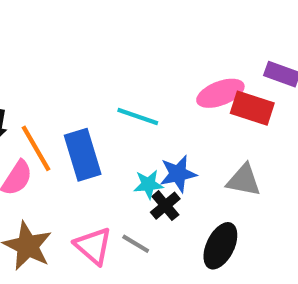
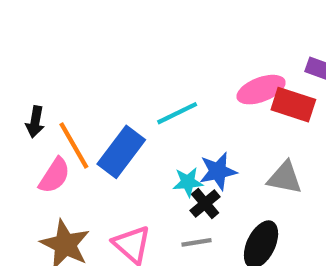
cyan line: (138, 117) -> (177, 113), turned -45
blue rectangle: (83, 155) -> (121, 152), turned 54
gray line: (136, 244) -> (196, 242), moved, turned -40

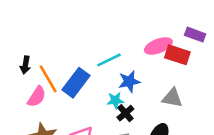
blue star: (218, 171) -> (129, 81), moved

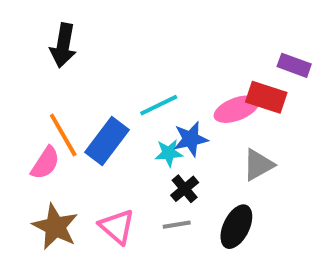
pink ellipse: (158, 46) -> (236, 109), moved
black arrow: (25, 65) -> (63, 45), moved, size x1.5
gray triangle: (172, 98) -> (258, 165), turned -40
cyan star: (115, 100) -> (169, 153), moved

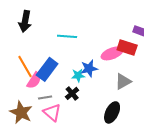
cyan line: (159, 105) -> (67, 36), moved, turned 30
pink semicircle: (45, 163) -> (34, 80), moved
black cross: (185, 189) -> (72, 93), moved
gray line: (177, 225) -> (45, 97), moved

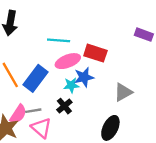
red rectangle: (127, 47) -> (95, 53), moved
pink ellipse: (112, 53) -> (68, 61), moved
pink semicircle: (34, 80) -> (18, 114), moved

